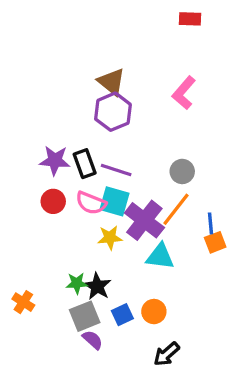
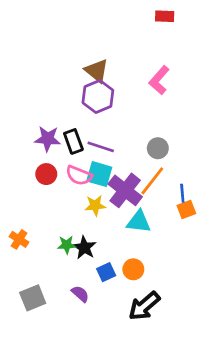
orange cross: (23, 302) -> (19, 239), moved
gray square: (85, 316) -> (33, 298), moved
black arrow: (166, 354) -> (144, 306), size x1.4

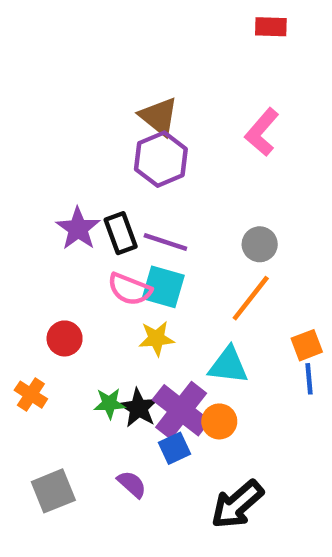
purple star: (48, 139) -> (78, 229), turned 30
red circle: (46, 174) -> (65, 338), moved
purple cross: (125, 190) -> (181, 410), moved
blue line: (182, 193) -> (309, 379), moved
orange circle: (133, 269) -> (219, 421), moved

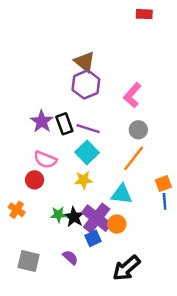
pink L-shape: (262, 132) -> (132, 95), moved
cyan square: (163, 287) -> (87, 152), turned 30
pink semicircle: (130, 289) -> (45, 160), moved
gray square: (53, 491) -> (29, 261), turned 35

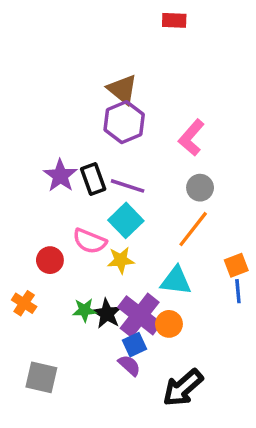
red rectangle: (144, 14) -> (174, 20), moved
pink semicircle: (45, 160) -> (90, 241), moved
purple semicircle: (70, 257) -> (129, 365), moved

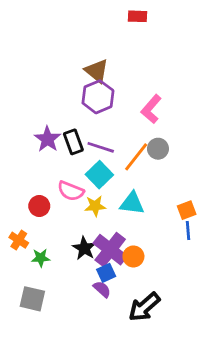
orange line: (193, 229) -> (136, 157), moved
cyan triangle: (176, 281) -> (132, 203), moved
green star: (84, 310) -> (41, 258), moved

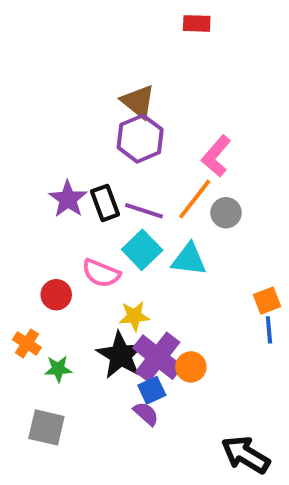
orange line: (136, 157) -> (195, 199), moved
cyan triangle: (132, 203) -> (189, 260), moved
yellow star: (95, 206) -> (134, 316), moved
black star: (84, 248) -> (121, 355), size x1.4
black arrow: (144, 307) -> (246, 455), moved, turned 72

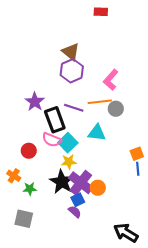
orange line: (195, 199) -> (100, 102), turned 45
black rectangle: (105, 203) -> (55, 120), moved, size x1.4
cyan square: (142, 250) -> (68, 143), moved

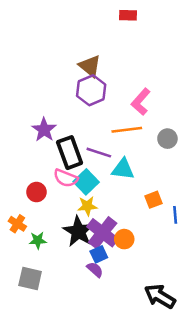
purple line: (74, 108) -> (99, 153), moved
gray circle: (116, 109) -> (167, 139), moved
orange square: (137, 154) -> (153, 200), moved

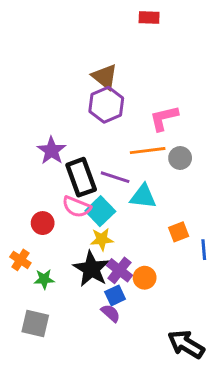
pink L-shape: (141, 102) -> (164, 118), turned 36
gray circle: (167, 139) -> (180, 158), moved
purple cross: (103, 233) -> (119, 270), size x0.7

